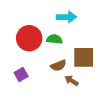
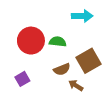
cyan arrow: (66, 17) -> (82, 16), moved
brown square: (84, 57) -> (89, 61), turned -30

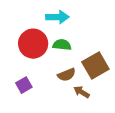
cyan arrow: (82, 16) -> (57, 17), moved

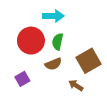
green semicircle: (62, 45) -> (58, 42), turned -84
brown semicircle: (67, 75) -> (53, 64), moved

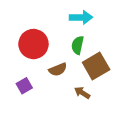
cyan arrow: (53, 16) -> (81, 17), moved
green semicircle: (58, 42) -> (78, 45), moved

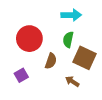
brown square: (96, 66) -> (85, 58), turned -35
brown semicircle: (58, 70) -> (51, 61), turned -49

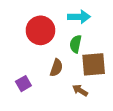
red circle: (29, 39) -> (40, 30), moved
brown square: (85, 58) -> (94, 64), turned -30

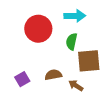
brown semicircle: (56, 68) -> (53, 75), moved, turned -119

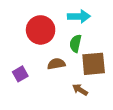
brown semicircle: (53, 75) -> (56, 64), moved
purple square: (22, 79) -> (20, 74), moved

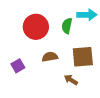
cyan arrow: (79, 16) -> (87, 15), moved
green semicircle: (75, 43) -> (67, 26), moved

